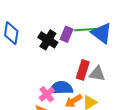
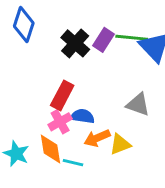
red rectangle: (83, 70) -> (62, 95), moved
blue semicircle: (61, 88) -> (83, 116), size x0.7

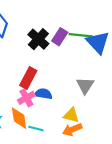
gray triangle: (138, 104) -> (85, 85), turned 42
orange arrow: (97, 138) -> (72, 130), moved
yellow triangle: (120, 144) -> (71, 115), turned 35

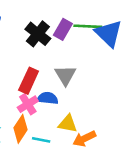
gray triangle: (85, 85) -> (65, 75), moved
yellow triangle: (71, 115) -> (68, 124), moved
orange diamond: (19, 118) -> (21, 129), turned 45

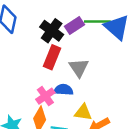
purple rectangle: (63, 29) -> (74, 26), turned 30
red rectangle: (29, 81) -> (52, 57), moved

